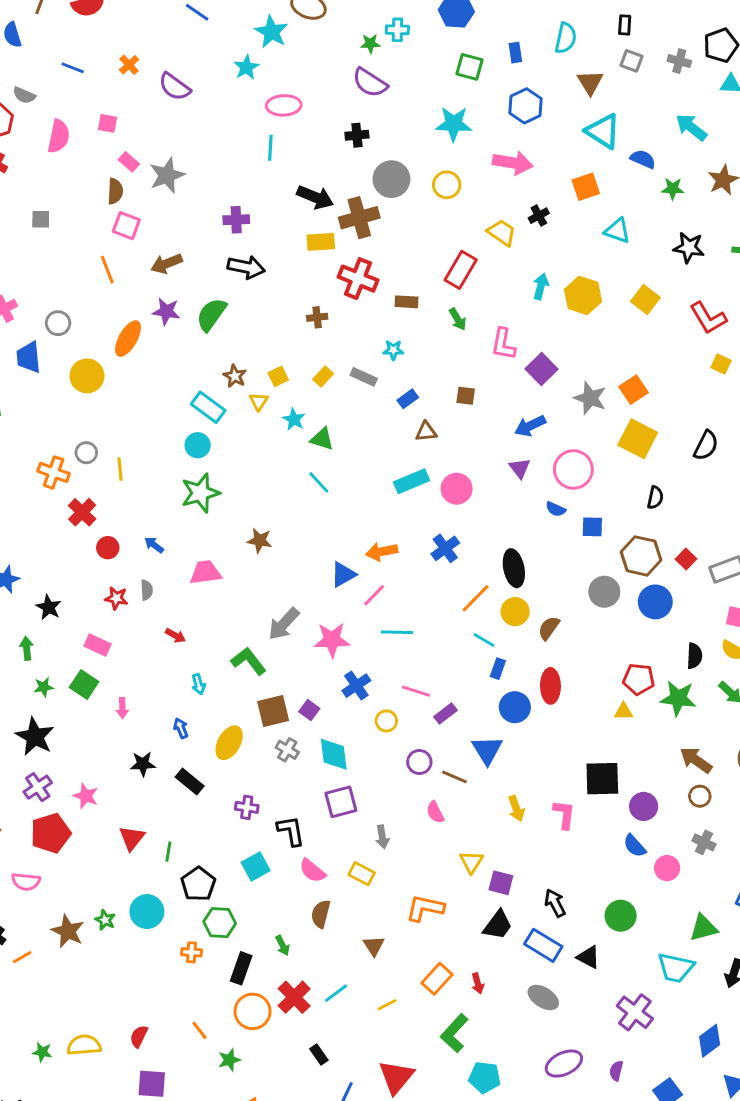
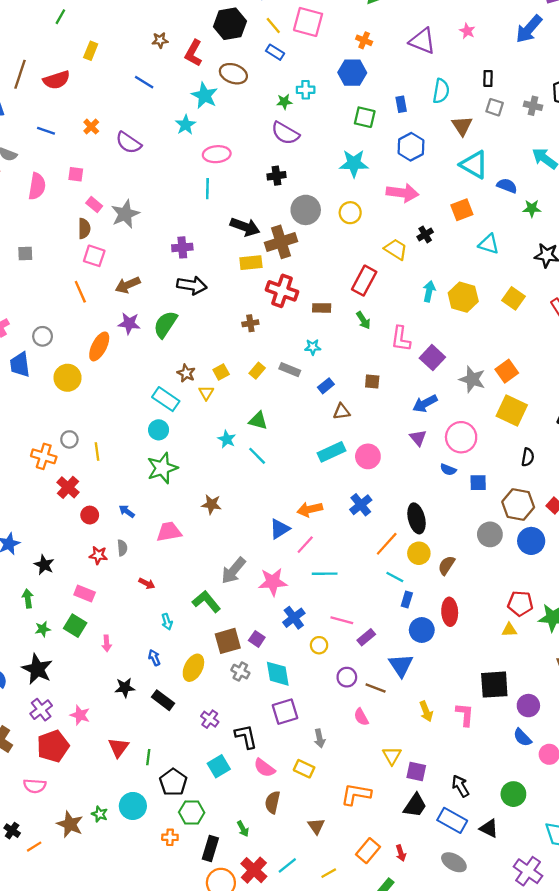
cyan star: (294, 419) -> (227, 439), moved
purple cross: (247, 807) -> (210, 719), turned 30

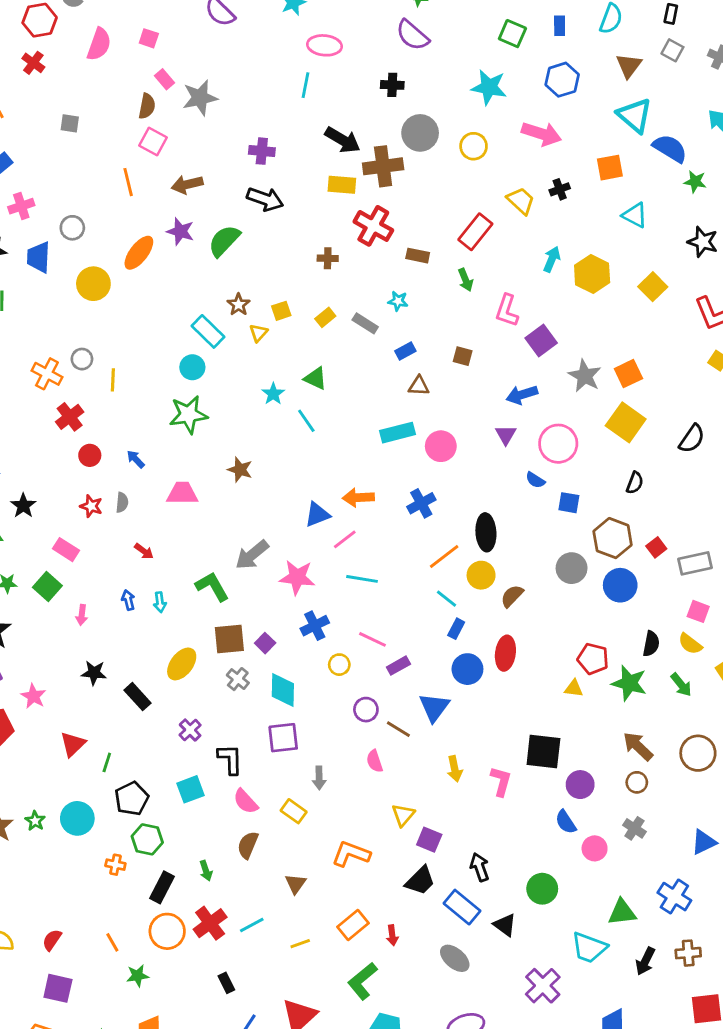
blue semicircle: (507, 186) -> (670, 148), size x1.4
blue arrow: (154, 658) -> (128, 600), moved

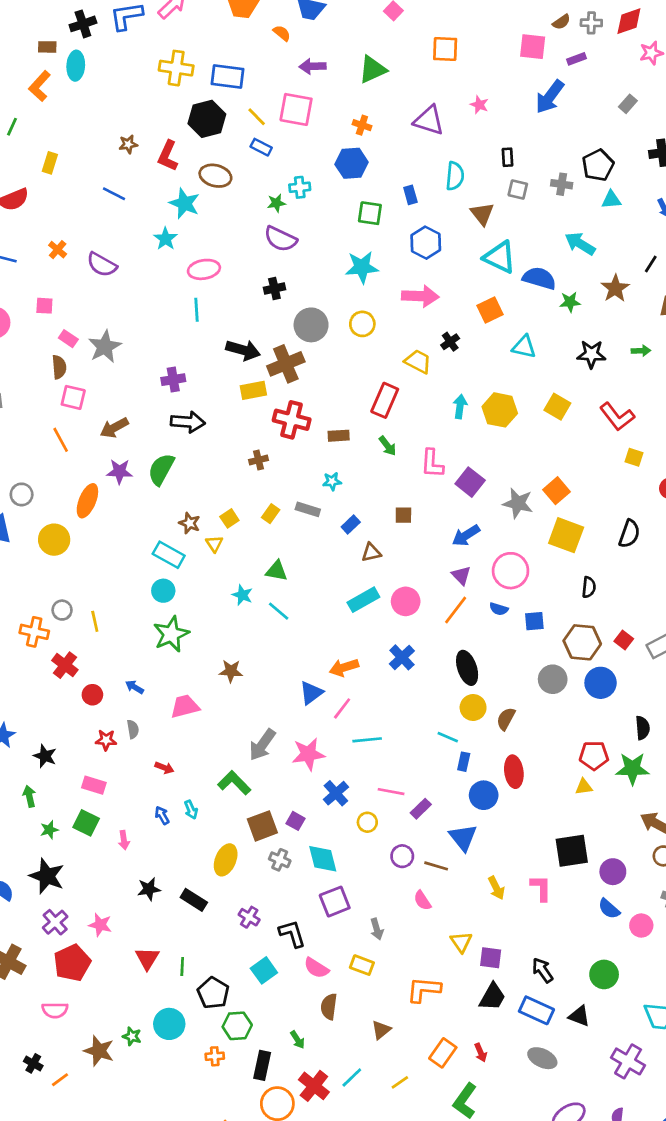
orange line: (444, 556) -> (456, 610), moved
brown triangle: (295, 884) -> (381, 1030), turned 30

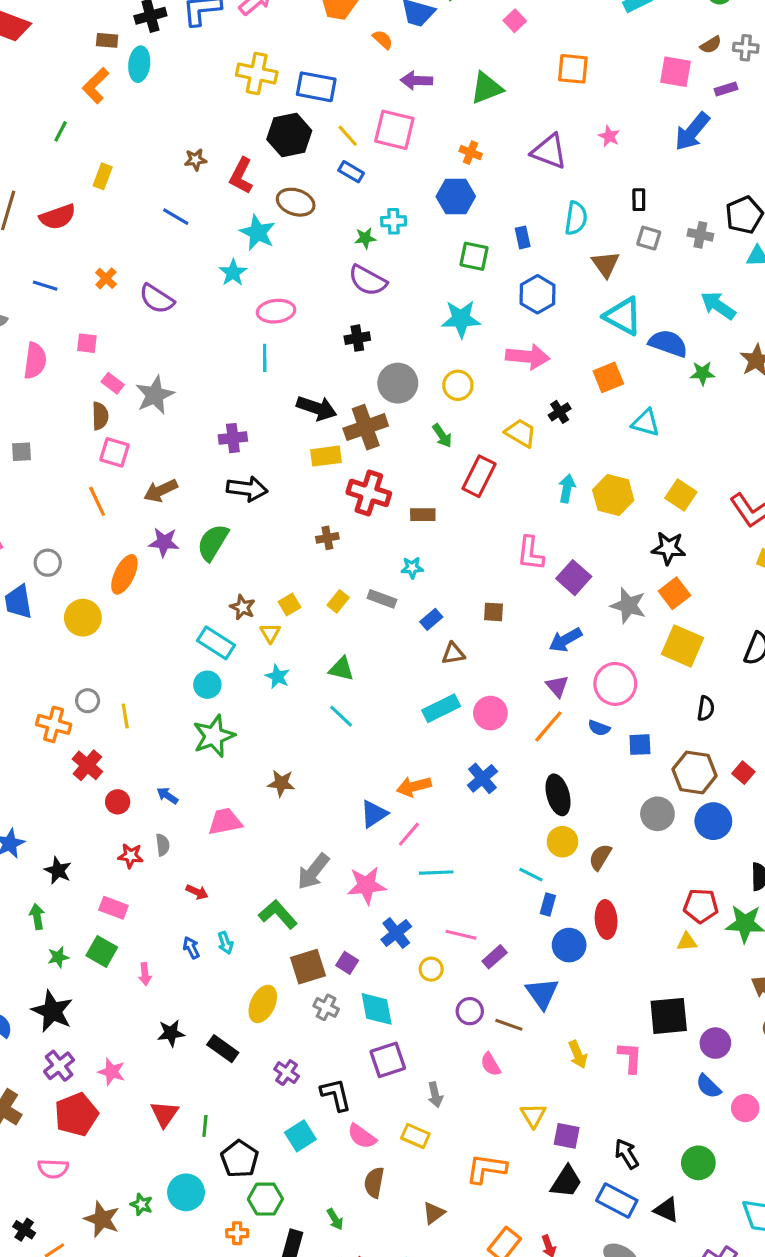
black star: (591, 354) -> (669, 548), moved
green arrow: (388, 446) -> (442, 436), moved
cyan star: (242, 595) -> (277, 676), moved

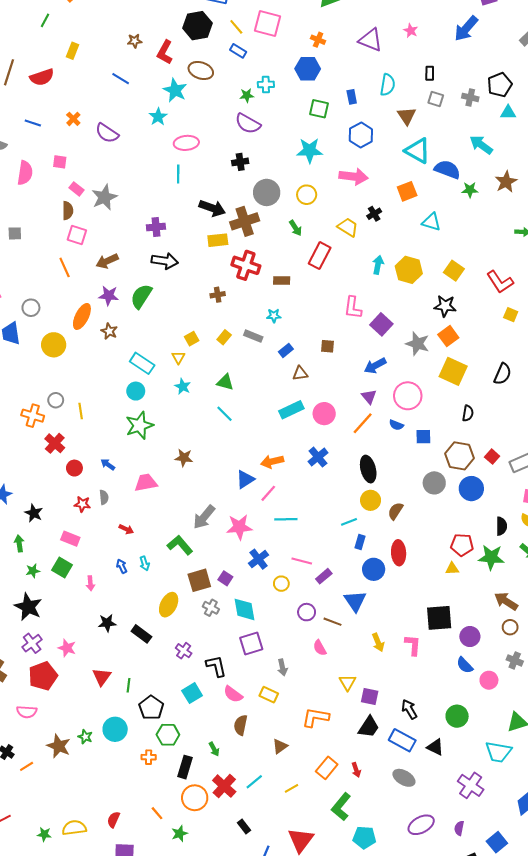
brown star: (243, 607) -> (109, 331), moved
cyan line: (531, 875) -> (349, 522), turned -49

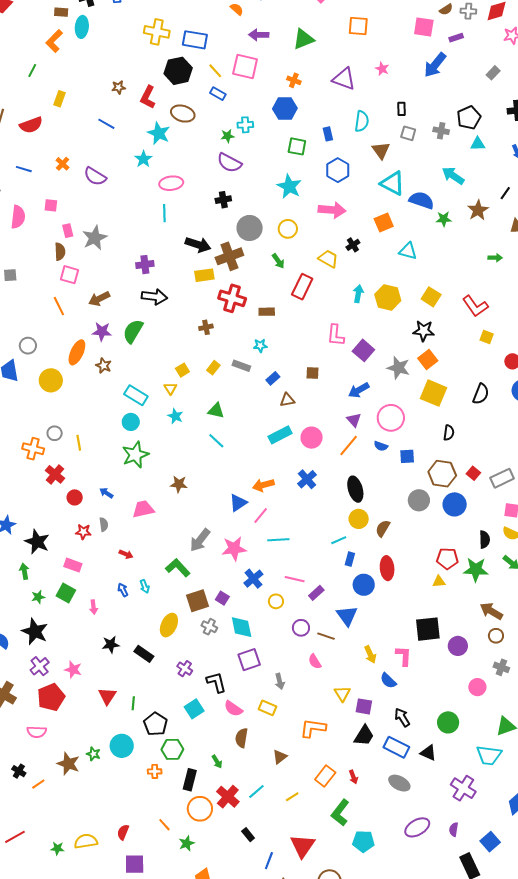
cyan star: (310, 150) -> (289, 186), turned 30
pink rectangle: (77, 189) -> (68, 231), turned 40
black star: (34, 513) -> (37, 542), size x1.4
blue semicircle: (465, 665) -> (388, 681), moved

